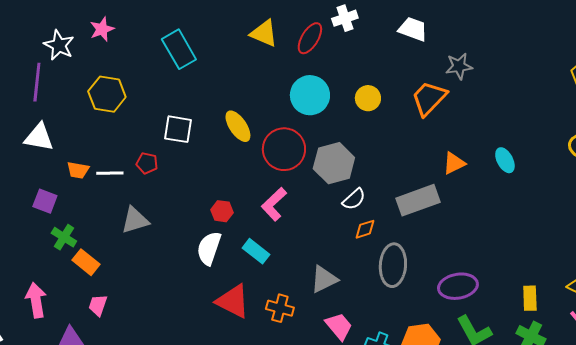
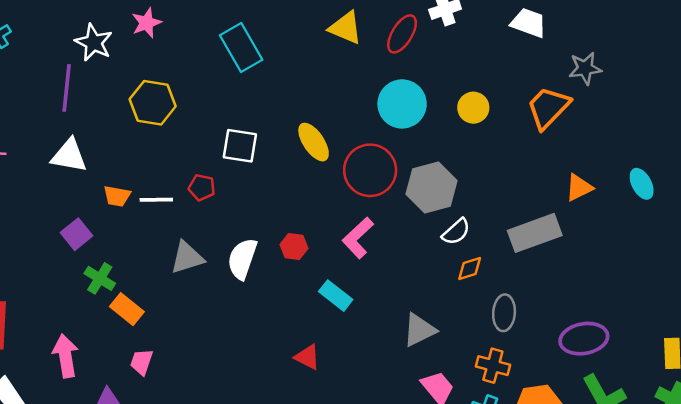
purple square: (45, 201) -> (76, 234), turned 30
white semicircle: (209, 248) -> (242, 259), moved
gray ellipse: (393, 265) -> (504, 313), size x0.7
red triangle: (233, 301) -> (307, 357), size x0.6
orange cross: (280, 308) -> (493, 366), moved

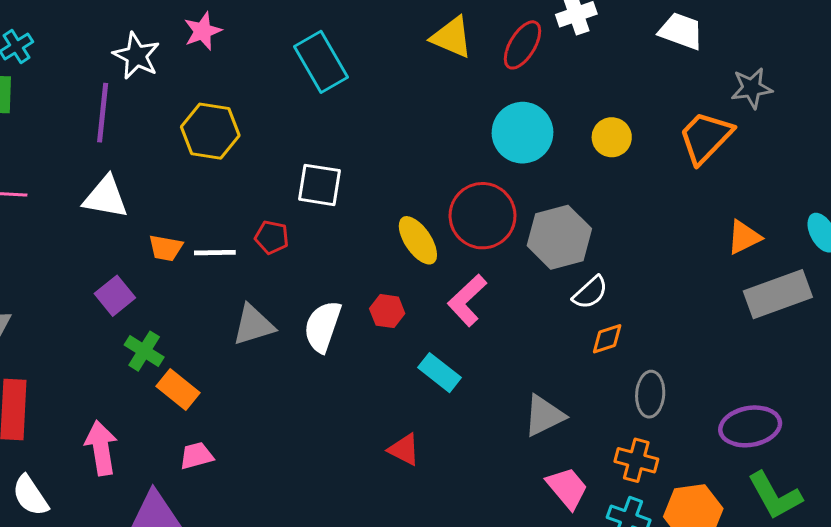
yellow ellipse: (314, 142) -> (418, 240), moved
gray rectangle: (535, 233) -> (778, 294), moved
pink trapezoid: (142, 362) -> (196, 456), turned 56

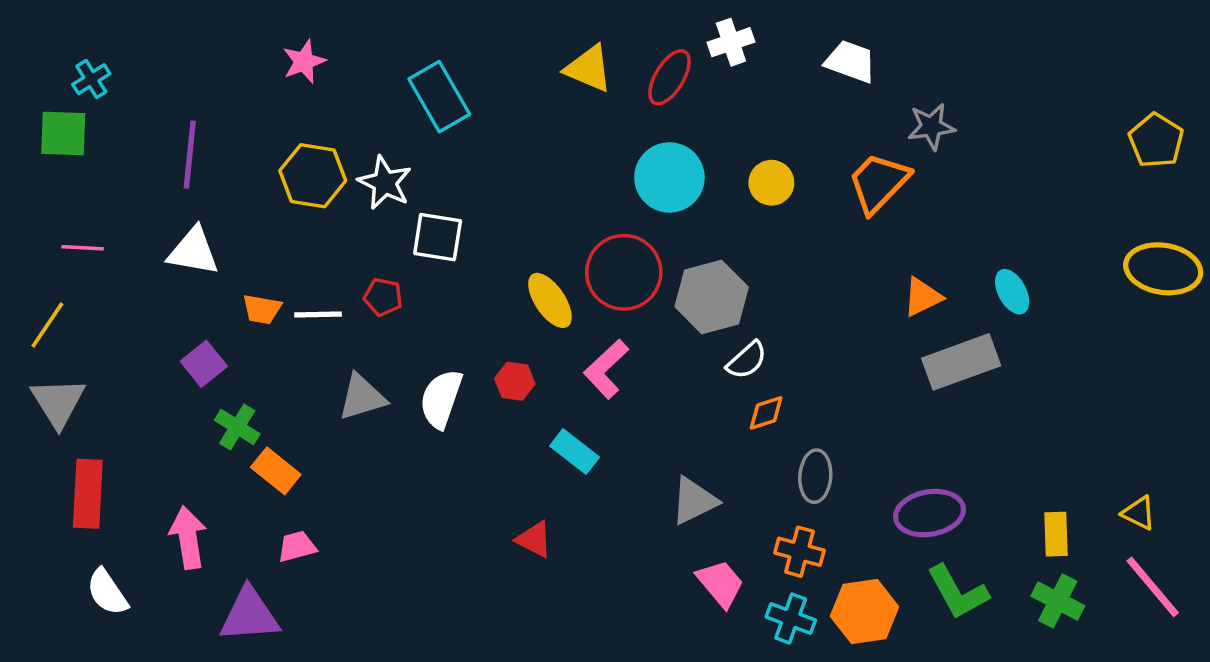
white star: (136, 56) -> (385, 183), moved

